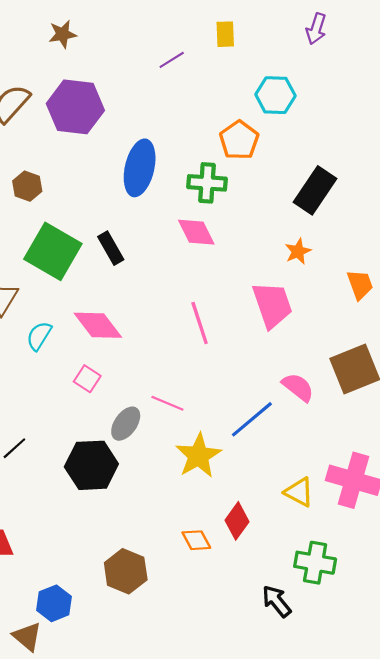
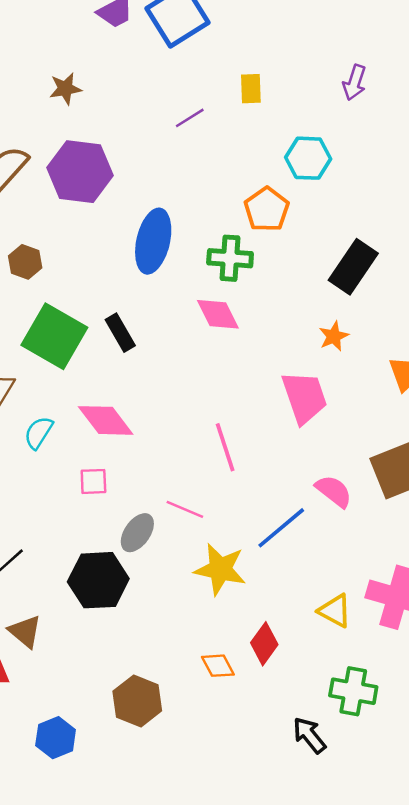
pink line: (200, 323) -> (225, 447), moved
pink square: (87, 379) -> (93, 481), turned -35
yellow star: (198, 456) -> (220, 569), turned -30
brown triangle: (27, 637) -> (25, 631), moved

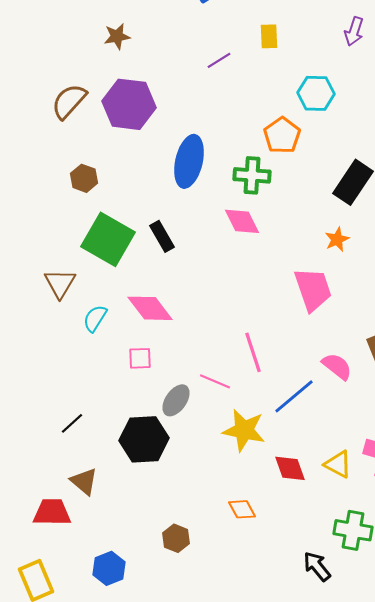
pink line: (225, 447) -> (253, 352), moved
red diamond: (264, 644) -> (290, 468), moved, turned -56
brown hexagon: (137, 701) -> (176, 538), size x0.7

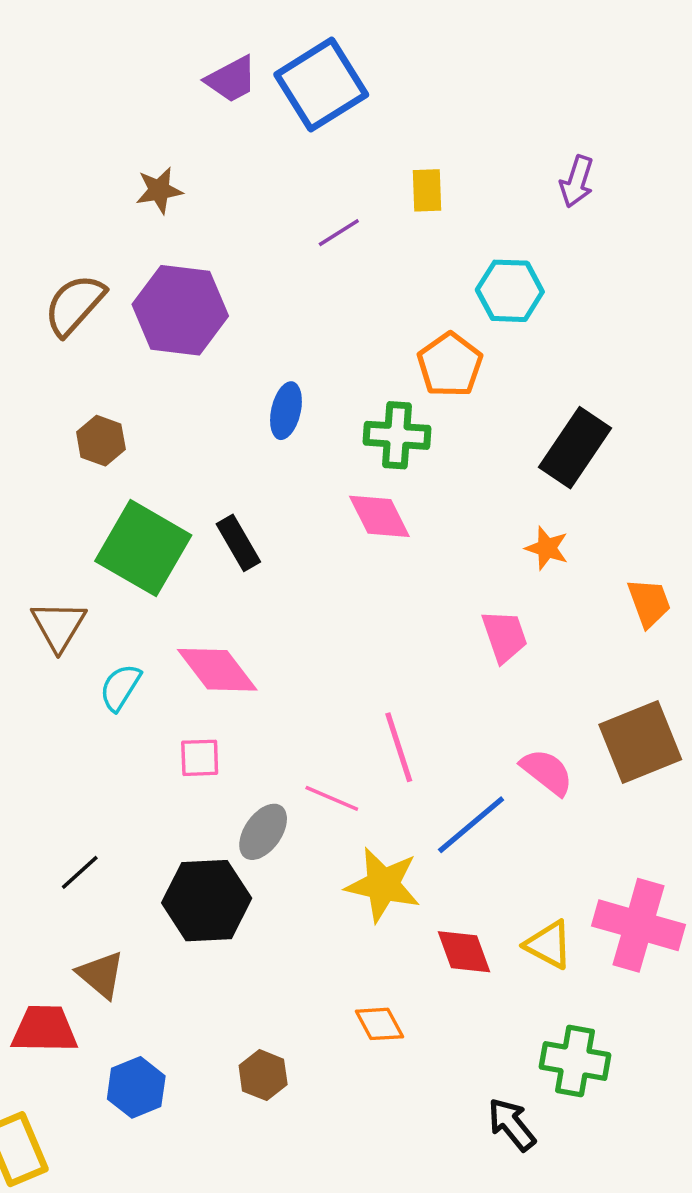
blue ellipse: (189, 161) -> (286, 411), size x0.6
orange star: (337, 239) -> (547, 548), turned -30
pink trapezoid: (313, 289) -> (505, 636), size x0.7
blue hexagon: (109, 568) -> (136, 1087), moved

